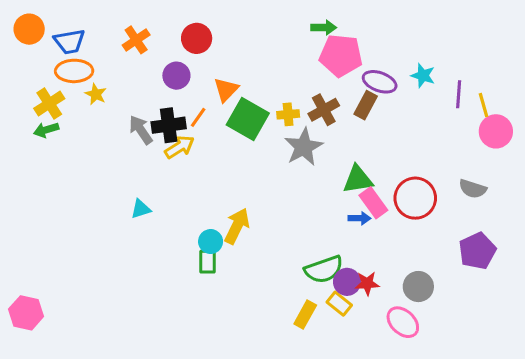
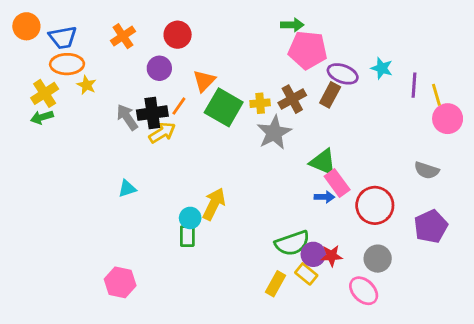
green triangle: (358, 180) -> (323, 162), turned 32
red circle: (415, 198) -> (375, 205), moved
pink hexagon: (26, 313) -> (120, 282), moved

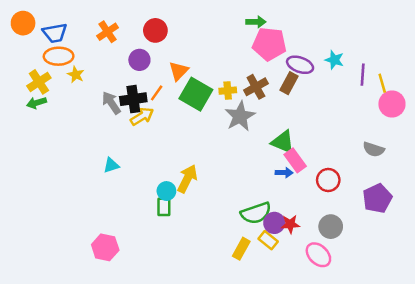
red circle: (375, 205) -> (328, 180), size x0.7

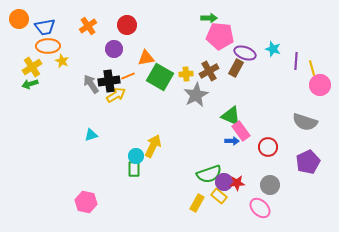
orange triangle: (179, 71) -> (146, 58), turned 36
orange line: (157, 93) -> (128, 76), turned 32
gray semicircle: (374, 149) -> (305, 122), size x1.4

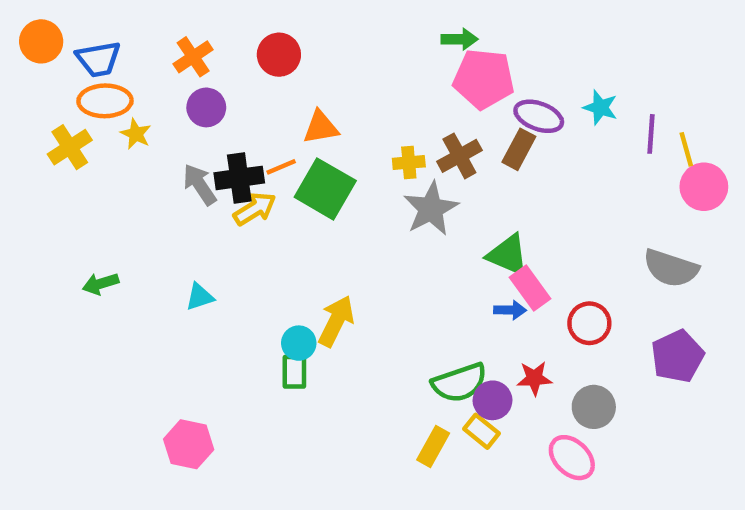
purple circle: (114, 49) -> (206, 107), moved
green square: (160, 77) -> (325, 189), moved
green arrow: (30, 84) -> (101, 284), moved
red star: (237, 183) -> (534, 378), moved

